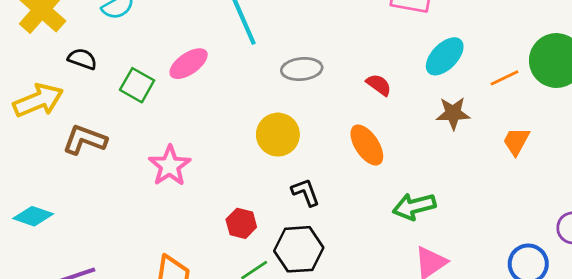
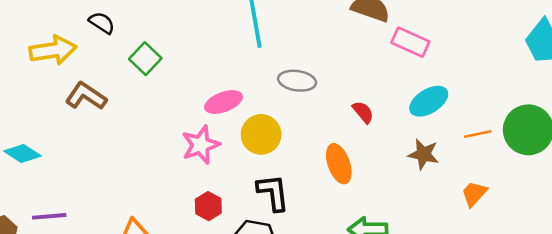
pink ellipse: (189, 64) -> (223, 102), moved
pink star: (170, 166) -> (201, 145), moved
black L-shape: (306, 192) -> (273, 193), size x1.4

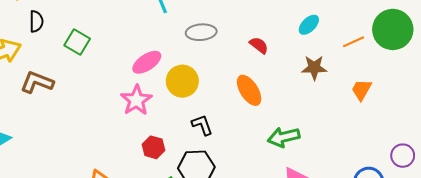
black semicircle: (102, 23) -> (36, 21), turned 70
cyan ellipse: (429, 101) -> (309, 25), size x0.7
black L-shape: (273, 193) -> (202, 125), size x0.7

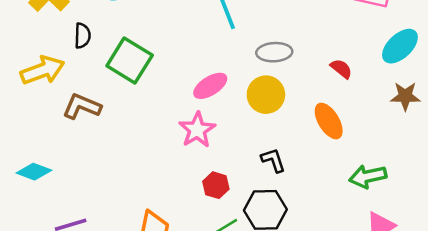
cyan ellipse: (309, 25) -> (400, 46), size x1.5
green square: (77, 42) -> (130, 60), size x1.5
yellow circle: (182, 81) -> (266, 95), moved

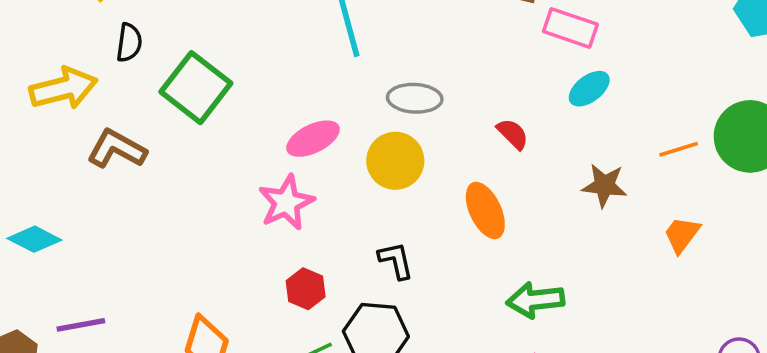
cyan ellipse: (400, 46) -> (589, 89), moved, size x0.7

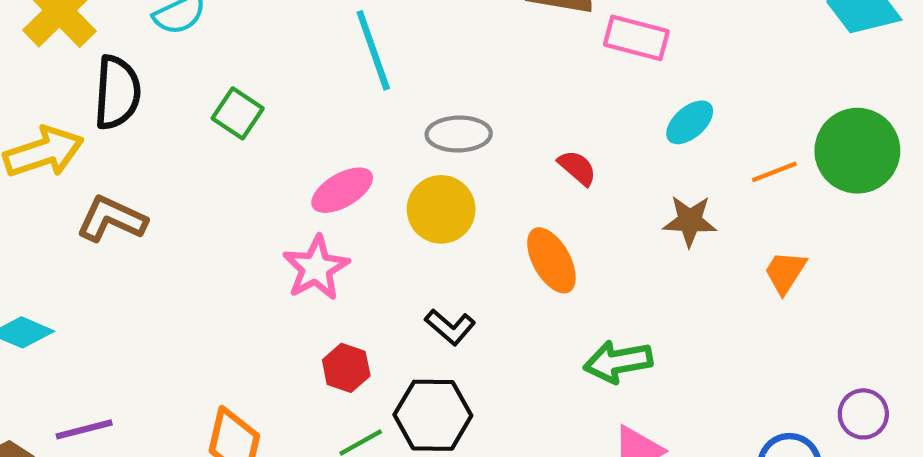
black semicircle: (129, 43) -> (117, 93), size x1.6
green square: (196, 88) -> (238, 113), moved, size x0.6
cyan ellipse: (589, 89) -> (690, 122), moved
black L-shape: (396, 260) -> (450, 327), turned 147

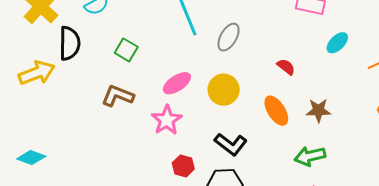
gray ellipse: (459, 134) -> (229, 37), moved, turned -56
brown L-shape: (112, 219) -> (118, 96), moved
brown star: (690, 221) -> (318, 110), moved
black L-shape: (450, 327) -> (231, 144), size x1.4

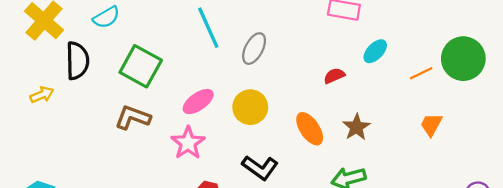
green square: (126, 50) -> (141, 66), size x1.6
red semicircle: (286, 67) -> (334, 76), moved, turned -60
yellow arrow: (37, 73) -> (42, 95), size x0.6
brown star: (318, 110) -> (356, 127), turned -30

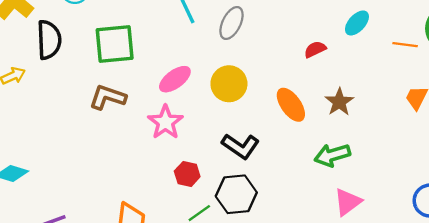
green square: (141, 66) -> (115, 44), turned -33
orange line: (421, 73) -> (405, 45), turned 35

